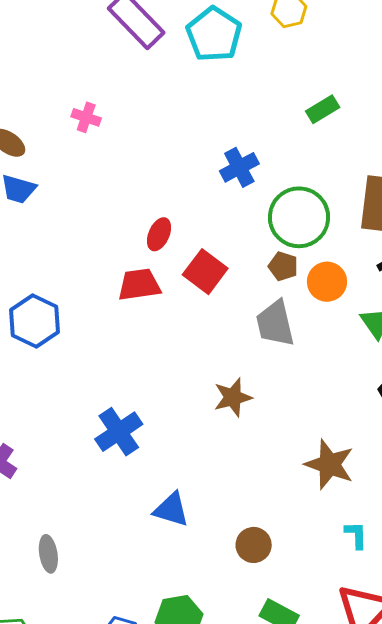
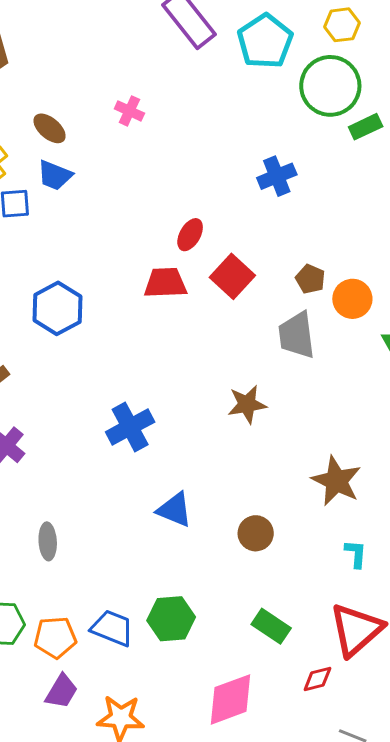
green circle: (299, 217) -> (330, 86), moved
brown circle: (254, 545) -> (256, 533), moved

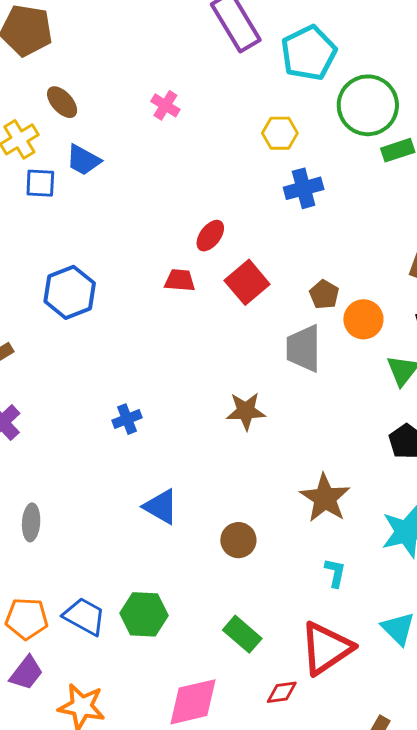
yellow hexagon: (342, 25) -> (280, 133), moved
brown ellipse: (50, 128) -> (62, 102), moved
red trapezoid: (165, 283) -> (180, 280), size x0.7
blue cross: (130, 427) -> (127, 419), size x0.6

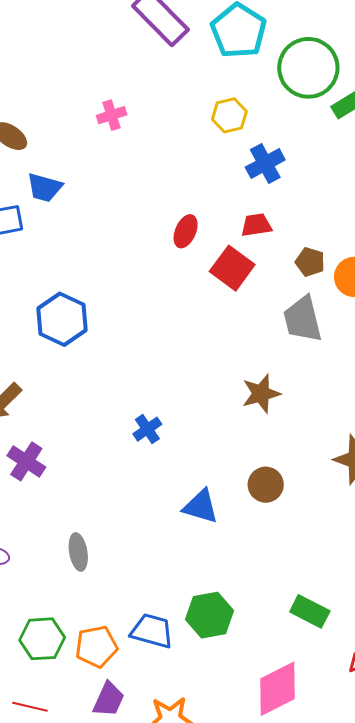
pink cross: (165, 105) -> (112, 115), turned -36
red trapezoid: (180, 280) -> (256, 225), moved
brown circle: (238, 540) -> (266, 485), moved

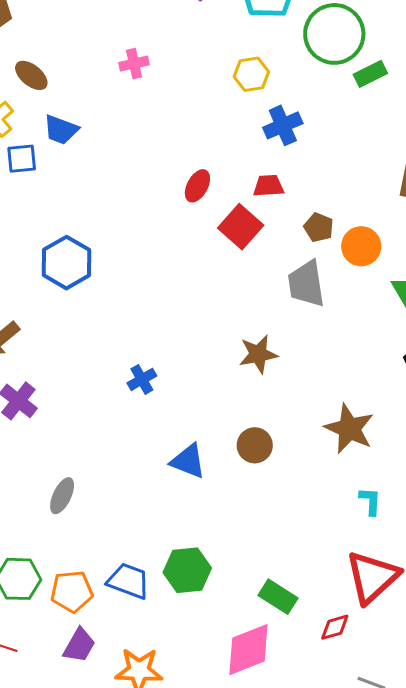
gray ellipse: (78, 552) -> (62, 496), turned 30
green rectangle: (310, 611) -> (278, 597), moved

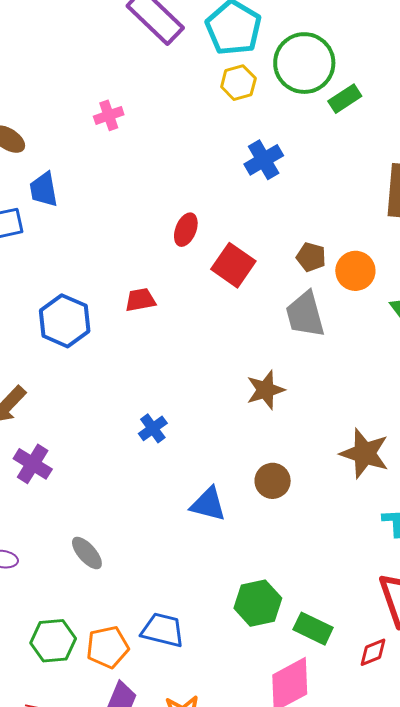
yellow hexagon: (251, 74) -> (238, 83), moved
blue trapezoid: (61, 130) -> (44, 189), turned 66
red trapezoid: (268, 186) -> (140, 300), moved
gray ellipse: (62, 496) -> (87, 553), turned -60
green hexagon: (187, 570) -> (258, 603), moved

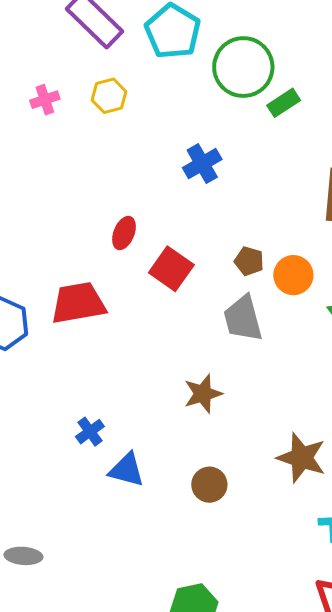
yellow hexagon: (238, 83) -> (109, 96), moved
pink cross: (109, 115) -> (45, 100), moved
red trapezoid: (140, 300) -> (78, 303), size x1.8
blue triangle: (208, 504) -> (127, 470), moved
gray ellipse: (87, 553) -> (23, 556), turned -45

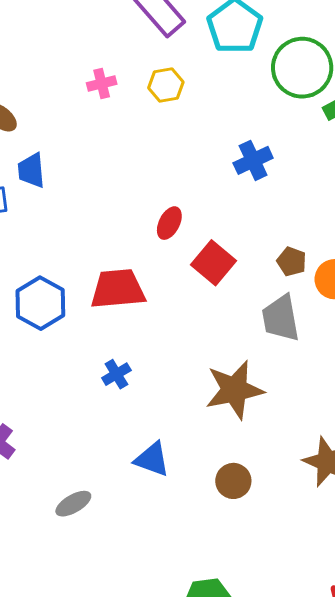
brown star: (203, 394) -> (234, 390), size x1.5
blue cross: (90, 432) -> (116, 374), moved
gray ellipse: (23, 556) -> (73, 504), moved, turned -39

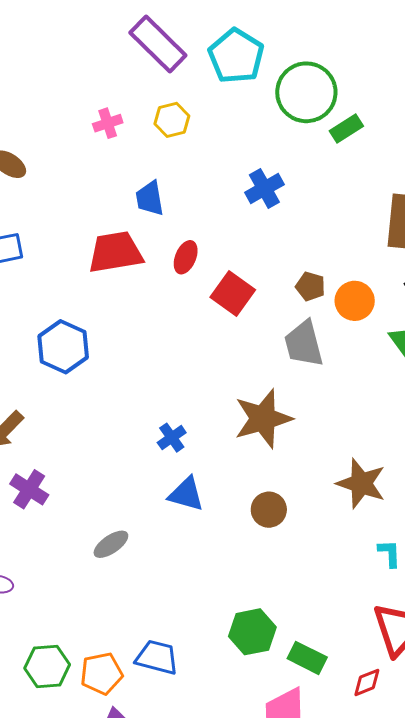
blue trapezoid: (31, 170) -> (150, 198), moved
red trapezoid: (118, 289) -> (115, 252), moved
blue cross: (116, 374) -> (172, 438), moved

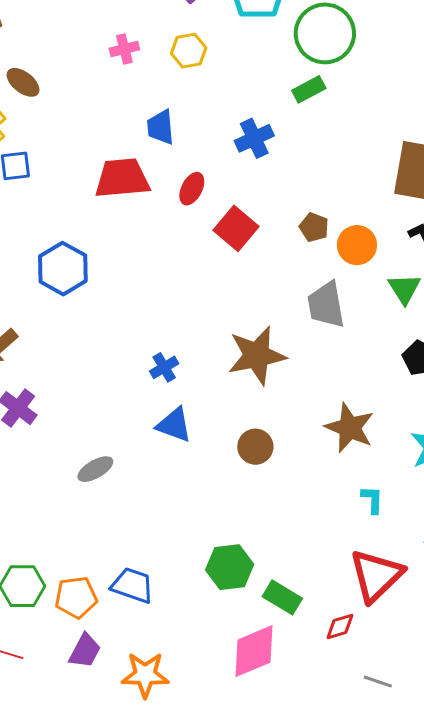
green rectangle: (346, 128) -> (309, 89), moved
blue cross: (264, 189) -> (254, 138), moved
gray trapezoid: (304, 344) -> (326, 305), moved

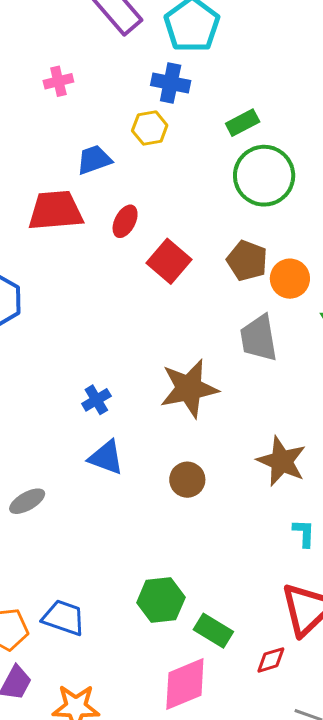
green circle: (325, 33) -> (264, 176), moved
yellow hexagon: (189, 51) -> (150, 128), moved
blue trapezoid: (161, 127) -> (94, 160), turned 75
blue cross: (254, 138) -> (171, 83), moved, turned 36
brown pentagon: (314, 227) -> (247, 261), size x1.4

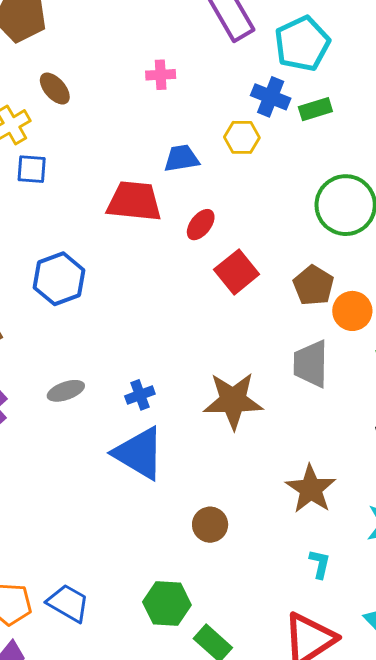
green rectangle: (243, 123) -> (315, 109), moved
blue triangle: (106, 457) -> (139, 453), size x1.5
brown circle: (187, 480) -> (210, 525), moved
gray ellipse: (27, 501) -> (66, 391), moved

